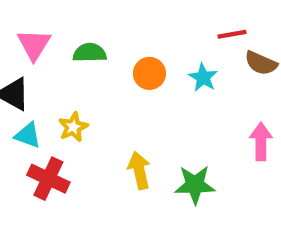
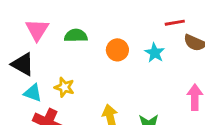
yellow star: (73, 127) -> (64, 87), turned -30

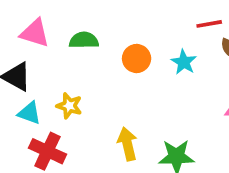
pink triangle: (37, 30) -> (35, 33), turned -45

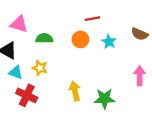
red line: (209, 24) -> (92, 19), moved
green semicircle: (84, 40) -> (44, 38), moved

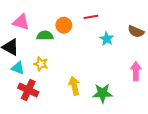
orange circle: (80, 39) -> (64, 25), moved

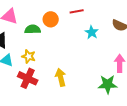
red cross: (28, 90) -> (28, 78), moved
green star: (102, 93) -> (108, 84), moved

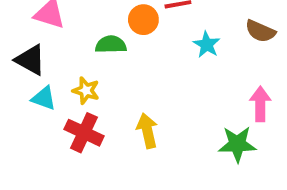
orange circle: (51, 19) -> (143, 20), moved
green semicircle: (33, 29) -> (111, 45), moved

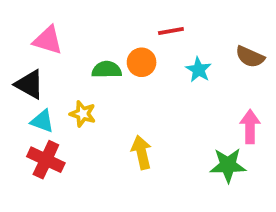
orange circle: (143, 20) -> (142, 62), moved
red cross: (84, 133) -> (46, 160), moved

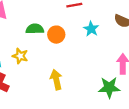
orange circle: (142, 62) -> (56, 35), moved

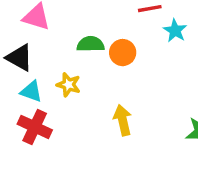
cyan star: (91, 29) -> (175, 31), moved

